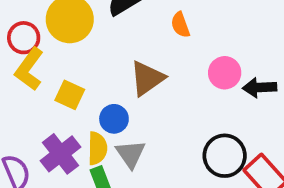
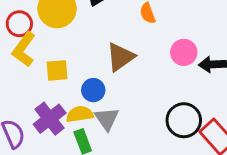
yellow square: (70, 95) -> (57, 70), turned -30
yellow semicircle: (97, 148) -> (80, 114), turned -100

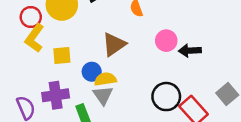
yellow semicircle: (80, 114) -> (105, 79), moved
purple cross: (50, 119) -> (56, 95), turned 30

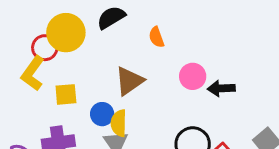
red circle: (31, 17) -> (45, 48), moved
yellow semicircle: (105, 79) -> (119, 123), turned -80

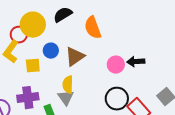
orange semicircle: (156, 37) -> (93, 28), size x1.6
pink circle: (193, 76) -> (116, 65), moved
blue circle: (102, 114) -> (51, 51), moved

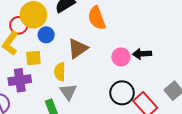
blue circle: (51, 51) -> (46, 35), moved
yellow semicircle: (68, 85) -> (60, 72), moved
purple cross: (28, 98) -> (20, 80), moved

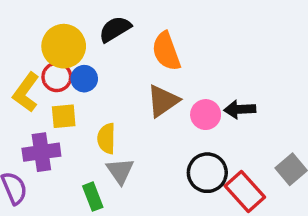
red circle: (19, 25) -> (57, 77), moved
brown triangle: (78, 49) -> (163, 101), moved

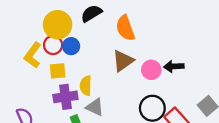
purple cross: (41, 152) -> (65, 97), moved
gray triangle: (120, 171) -> (95, 107), turned -30

